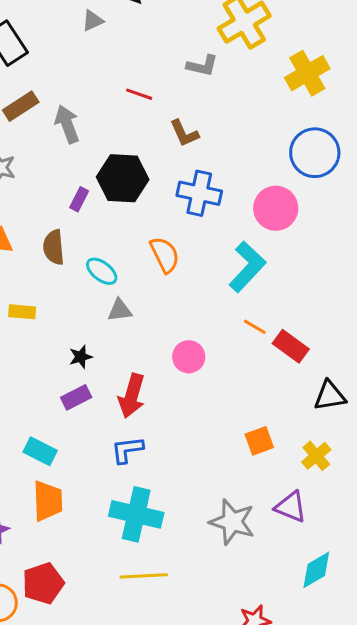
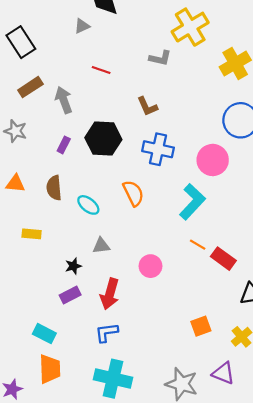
red line: (139, 94) -> (101, 70), moved
purple rectangle: (79, 199) -> (64, 145), moved
gray triangle: (120, 310) -> (101, 246), moved

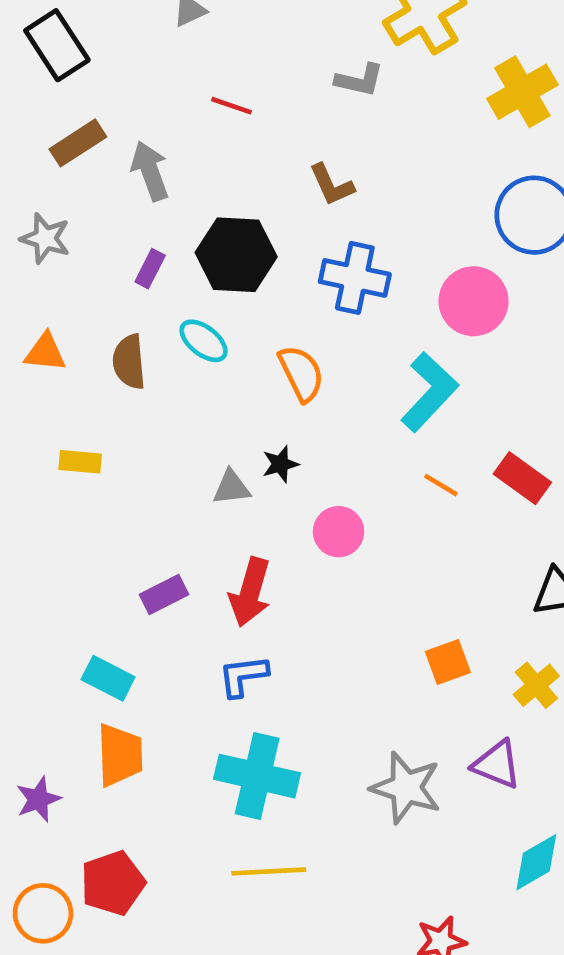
cyan ellipse: (88, 205) -> (204, 341), moved
red rectangle: (223, 259) -> (522, 478), moved
black star: (73, 266) -> (280, 464), moved

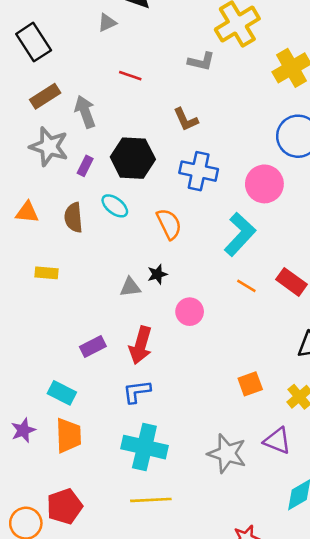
gray star: (45, 238) -> (49, 147), moved, size x1.4
purple star: (38, 799) -> (23, 430), moved

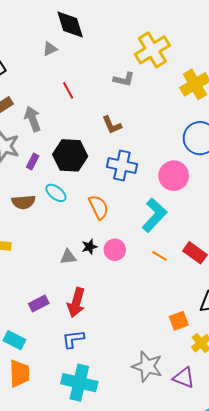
red line: (130, 76) -> (68, 90), turned 42
brown semicircle: (74, 217) -> (23, 202), turned -90
pink circle: (190, 312) -> (115, 250), moved
orange square: (250, 384) -> (179, 321), moved
gray star: (227, 454) -> (147, 366), moved

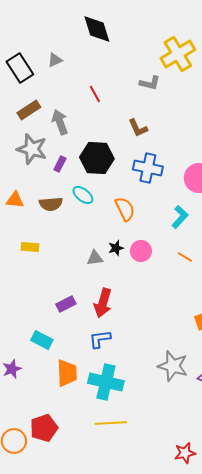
gray triangle: (50, 49) -> (55, 60), moved
cyan L-shape: (154, 215) -> (180, 217), size x0.7
orange trapezoid: (19, 374) -> (67, 373), moved

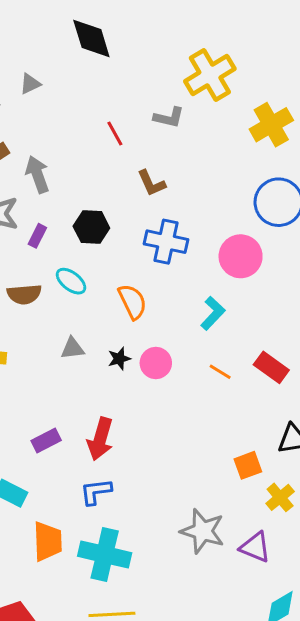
red line: (95, 94) -> (115, 133), moved
black hexagon: (97, 158) -> (91, 227), size x0.7
gray triangle: (95, 258) -> (72, 348), moved

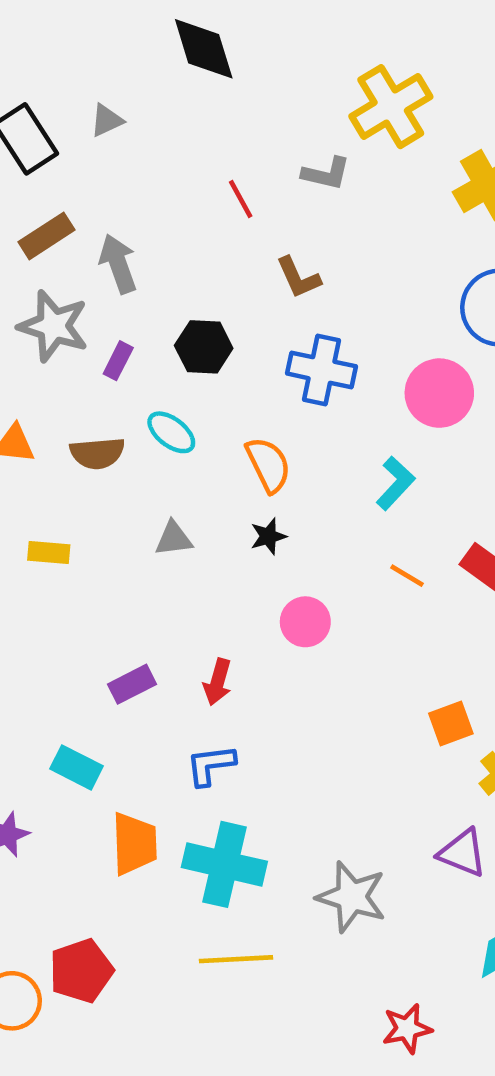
black star: (119, 359) -> (268, 536), moved
pink circle: (156, 363) -> (305, 622), moved
red arrow: (100, 439) -> (218, 682), size x0.7
gray star: (203, 531) -> (352, 897), moved

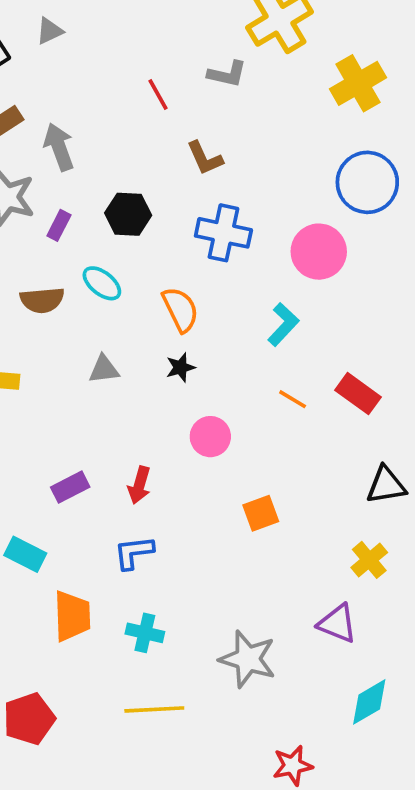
orange square: (451, 724) -> (261, 513), moved
cyan cross: (224, 864) -> (145, 633), size x0.6

